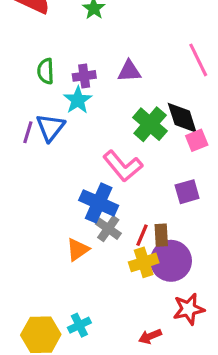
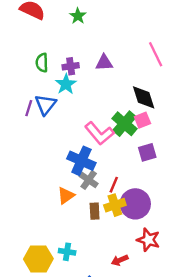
green cross: (150, 124) -> (124, 124), moved
pink square: (197, 140) -> (142, 120), moved
brown rectangle: (161, 235) -> (95, 211), moved
red star: (189, 309) -> (148, 240), turned 30
cyan cross: (79, 325) -> (67, 252), turned 35

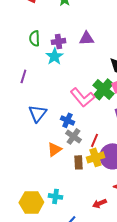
blue triangle: (45, 105) -> (37, 113), moved
blue cross: (81, 161) -> (67, 120), size x0.6

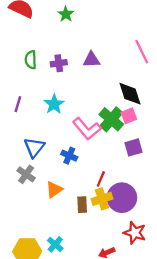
cyan star: (54, 56) -> (54, 104), moved
gray cross: (73, 136) -> (26, 174), moved
cyan cross: (55, 196) -> (55, 244), turned 32

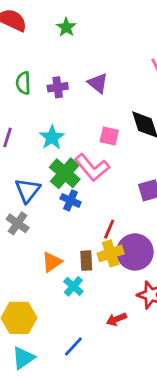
purple triangle: (91, 60) -> (98, 83), turned 42
pink square: (129, 116) -> (109, 136), moved, turned 35
green cross: (111, 119) -> (65, 173), moved
orange triangle: (54, 189) -> (52, 262), moved
cyan cross: (55, 244) -> (73, 286), moved

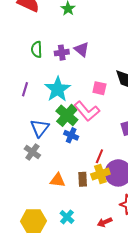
purple triangle: (98, 83) -> (82, 49), moved
cyan star: (52, 137) -> (58, 89), size x1.4
orange triangle: (52, 262) -> (58, 180), turned 42
cyan cross: (73, 286) -> (67, 217), moved

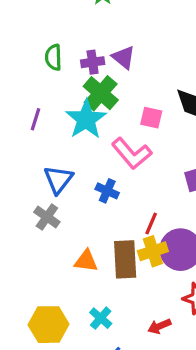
green cross: (67, 115) -> (101, 93), moved
brown rectangle: (83, 179) -> (125, 259), size x1.6

